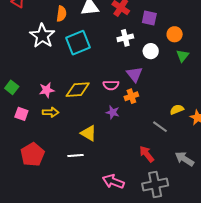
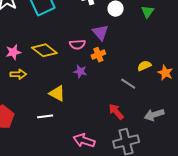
yellow diamond: (78, 90) -> (44, 50), turned 45
gray arrow: (184, 159) -> (154, 115), turned -48

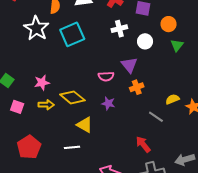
yellow diamond: (44, 50) -> (72, 97), moved
orange cross: (98, 55) -> (137, 87), moved
gray arrow: (154, 115) -> (185, 160), moved

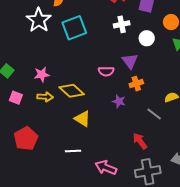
purple star: (108, 103) -> (119, 101), moved
white line: (72, 147) -> (73, 151), moved

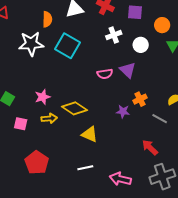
white star: (39, 20) -> (31, 44), turned -30
cyan square: (74, 28) -> (67, 46), turned -30
pink semicircle: (106, 71) -> (105, 74), moved
orange cross: (136, 84) -> (140, 99), moved

